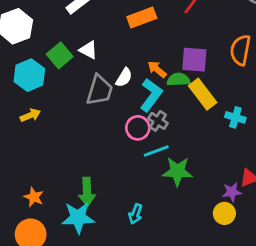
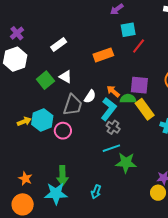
cyan hexagon: (29, 75) -> (42, 120), moved
pink circle: (138, 128) -> (63, 131), moved

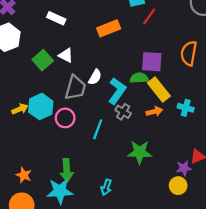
white rectangle: (59, 44) -> (56, 18), turned 63
orange arrow: (113, 91) -> (154, 112), moved, turned 128
cyan line: (111, 148) -> (98, 129), moved, turned -48

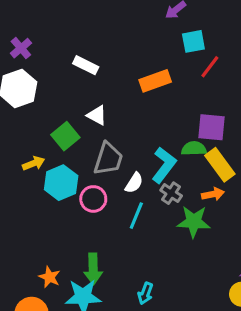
green square: (43, 60) -> (65, 136), moved
white semicircle: (95, 77) -> (134, 183), moved
yellow arrow: (20, 109) -> (34, 163), moved
green star: (140, 152) -> (194, 222), moved
orange star: (24, 175) -> (49, 277), moved

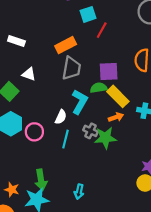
gray trapezoid: (108, 159) -> (71, 68), moved
gray cross: (171, 193) -> (90, 131), moved

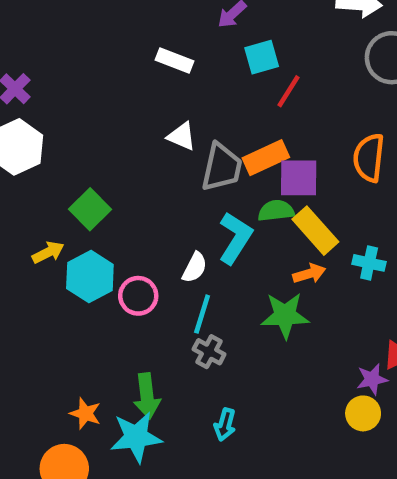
white rectangle: (16, 41) -> (175, 61), moved
orange rectangle: (66, 45) -> (266, 158), moved
white triangle: (29, 74) -> (182, 136), moved
gray cross: (90, 131) -> (209, 352), moved

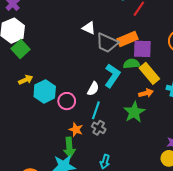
gray trapezoid: (222, 167) -> (107, 43), turned 100
green square: (90, 209) -> (21, 49), moved
green star: (285, 315) -> (134, 112), turned -30
orange star: (85, 413) -> (76, 130), moved

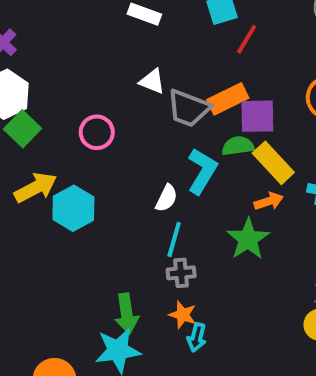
yellow arrow: (26, 80) -> (36, 188), size x1.5
pink circle: (67, 101) -> (97, 132), moved
gray cross: (99, 128) -> (181, 273), turned -32
orange star: (76, 130) -> (183, 315), moved

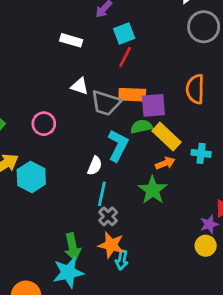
red line: (247, 39) -> (125, 57), moved
orange rectangle: (228, 99) -> (132, 95), turned 32
gray cross: (181, 273) -> (108, 216), turned -36
orange star: (183, 315) -> (111, 245), size x1.4

